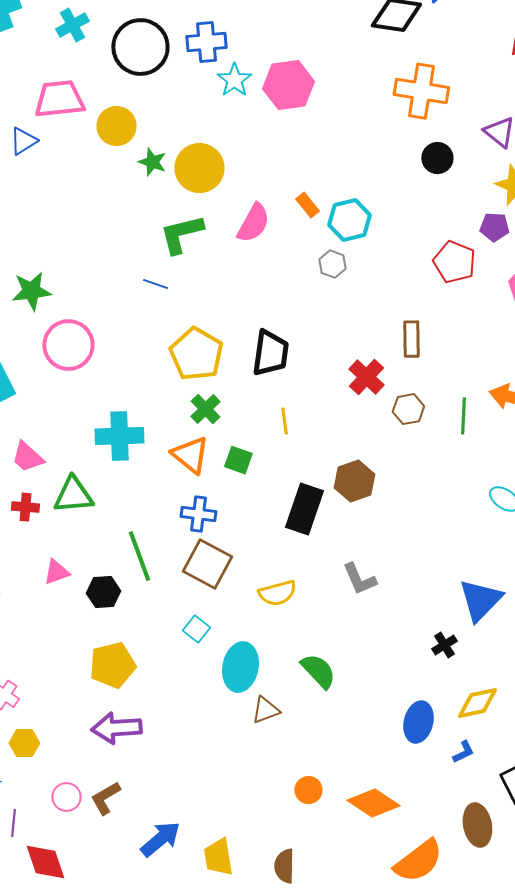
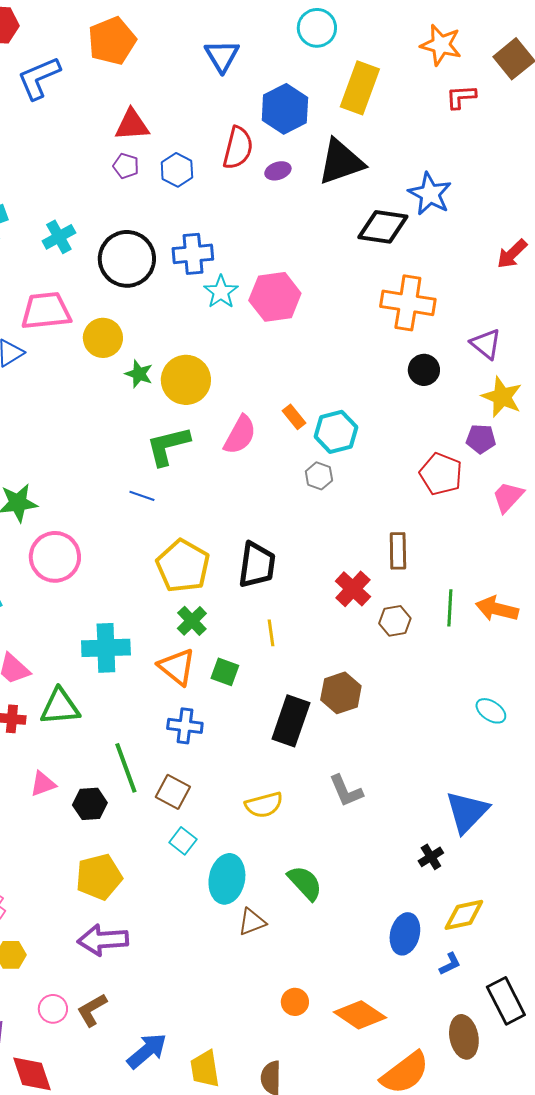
green line: (463, 416) -> (450, 608), moved
brown square: (207, 564) -> (173, 792), moved, size x0.7

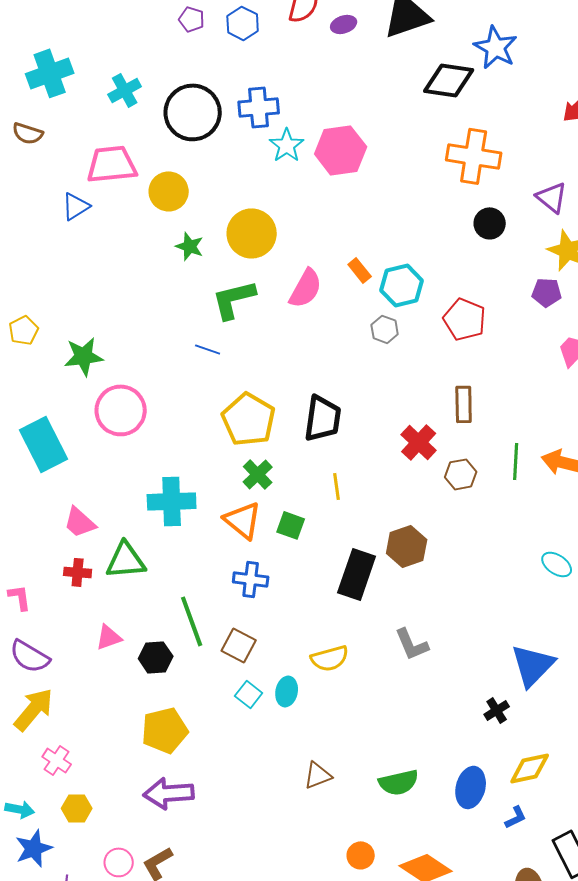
green star: (139, 374) -> (190, 246), moved
red pentagon: (441, 474) -> (465, 319), moved
cyan ellipse: (227, 879) -> (287, 691), moved, size x0.6
green semicircle: (305, 883) -> (399, 782), moved, turned 120

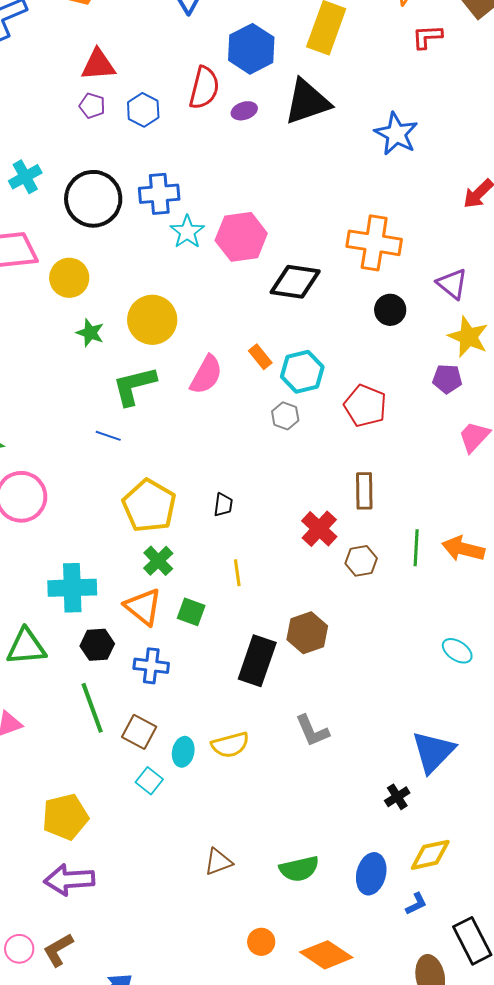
black diamond: (449, 80) -> (295, 282), moved
black trapezoid: (323, 418) -> (223, 505), size x0.5
black hexagon: (156, 657) -> (97, 645), moved
cyan ellipse: (287, 691) -> (183, 752), moved

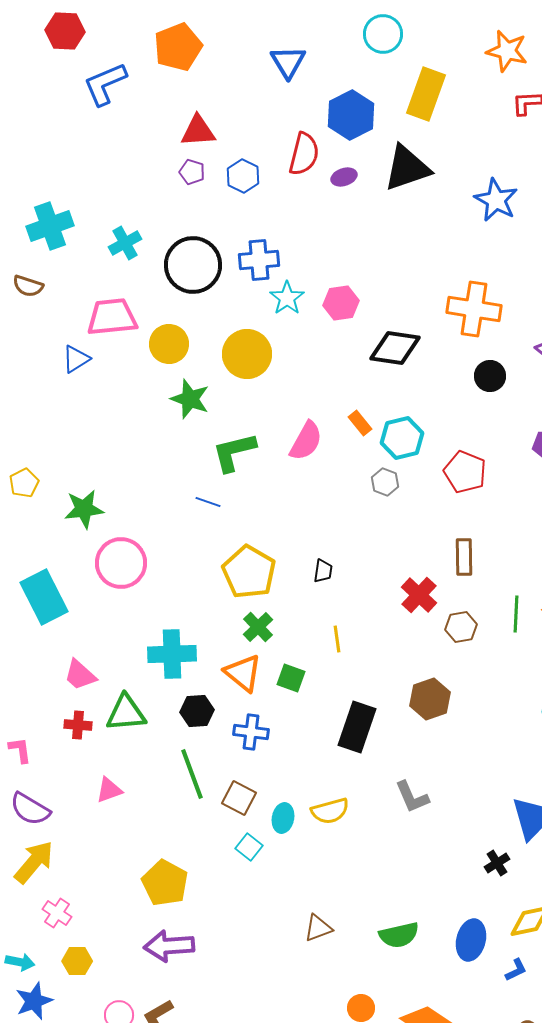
pink hexagon: (241, 237) -> (341, 303), size x0.7
yellow circle: (152, 320) -> (247, 354), moved
green star: (90, 333) -> (190, 399), size x1.4
brown hexagon: (307, 633) -> (430, 699), moved
yellow pentagon: (65, 817) -> (165, 883), turned -30

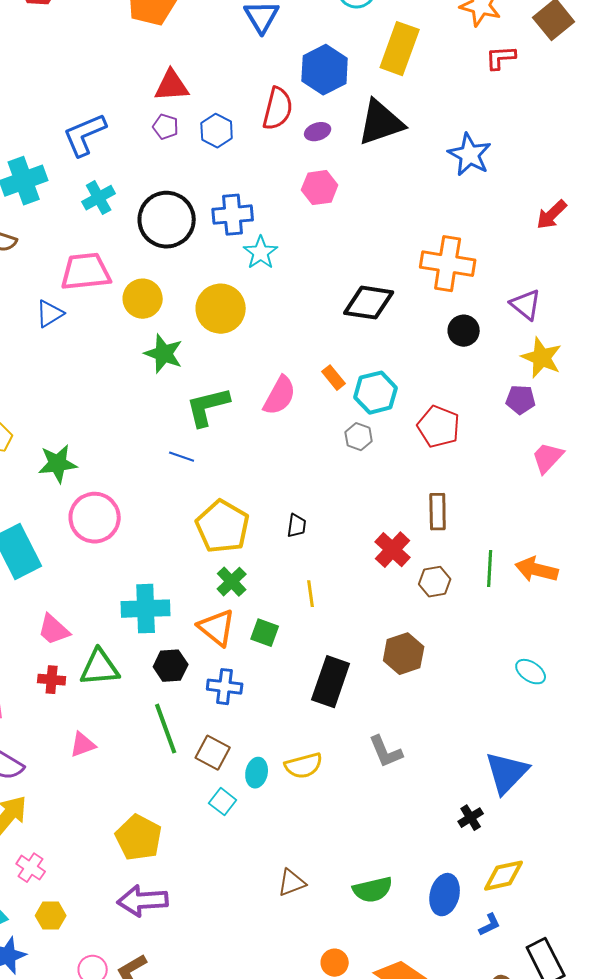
blue L-shape: (105, 84) -> (85, 135), moved
pink hexagon: (341, 303) -> (320, 188), moved

